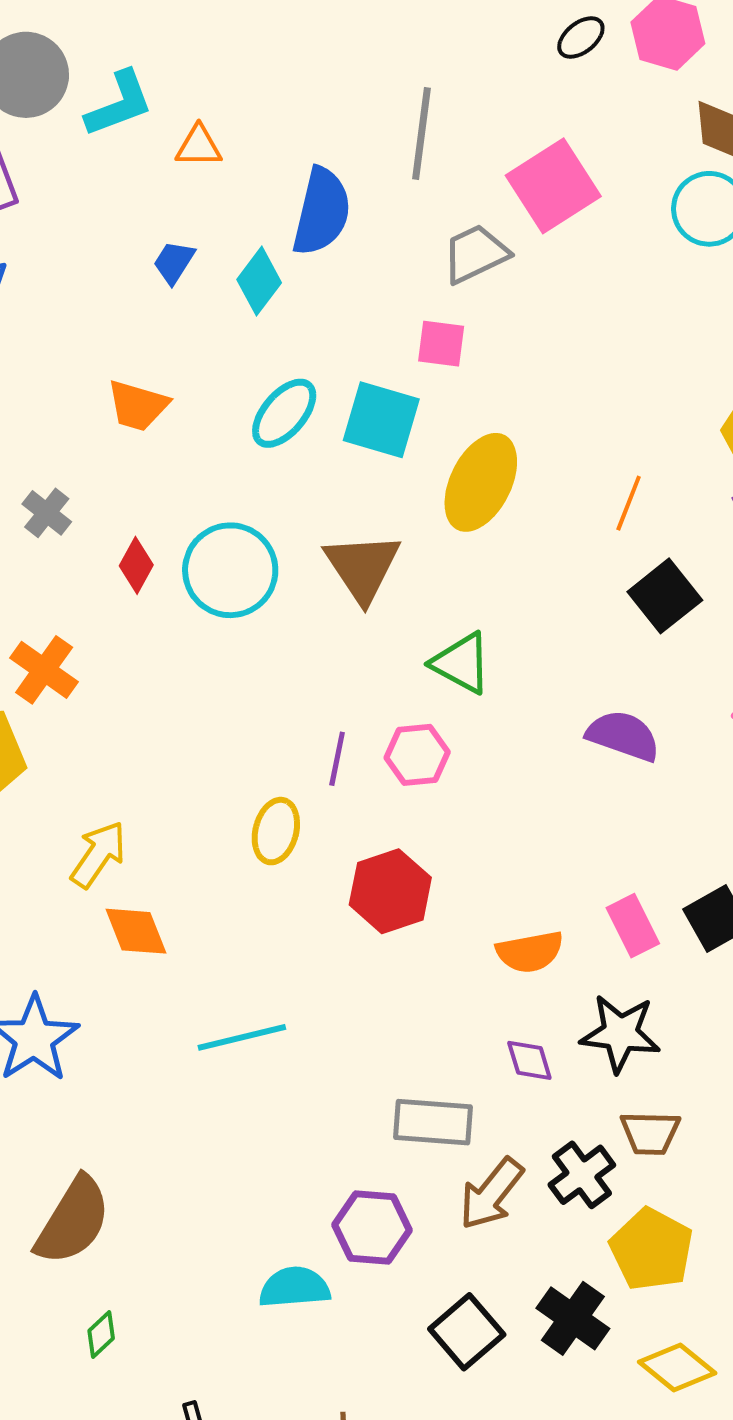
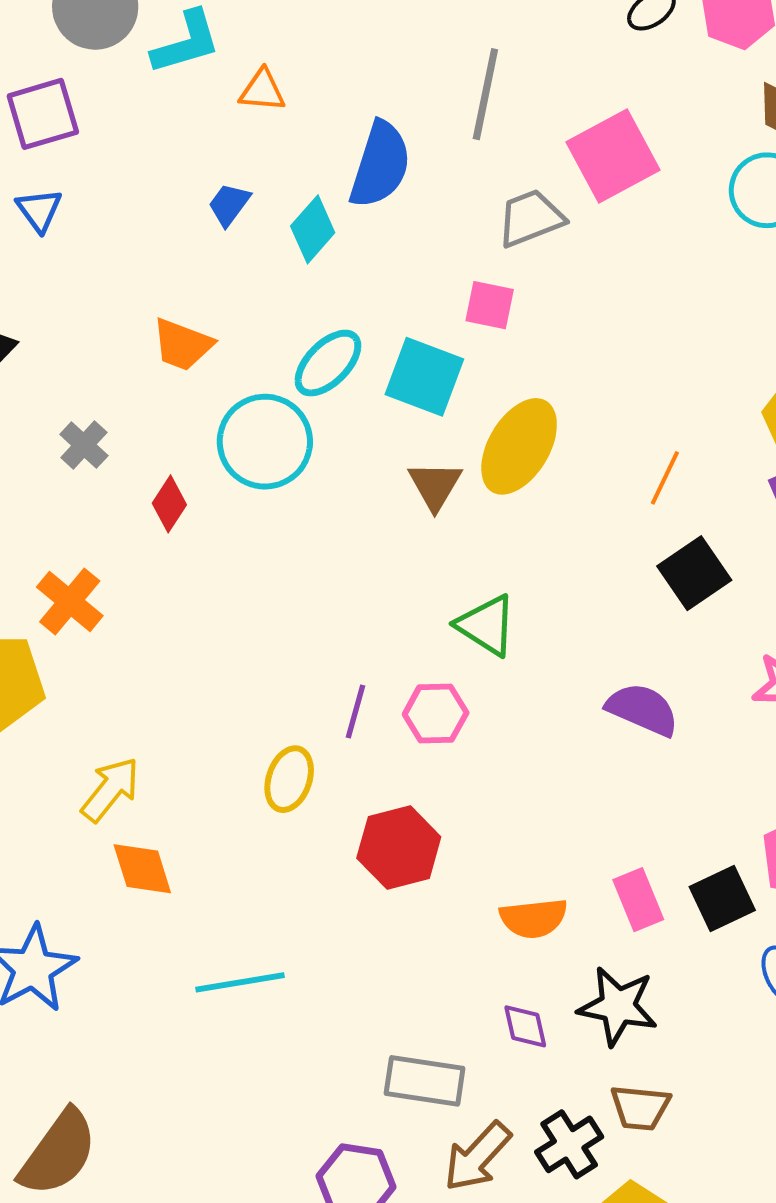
brown triangle: (363, 567) -> (435, 485), moved, size x0.7
cyan circle: (230, 570) -> (265, 442), moved

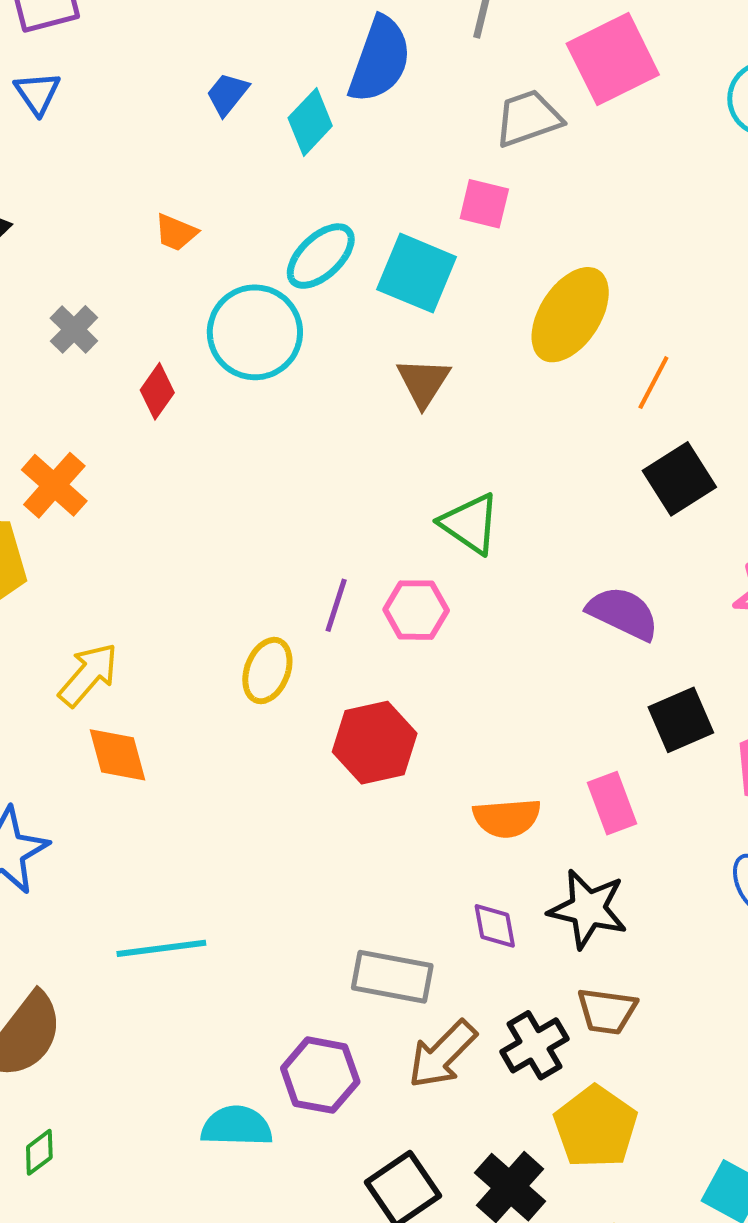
orange trapezoid: (182, 345) -> (176, 233), size x0.7
yellow ellipse: (519, 446) -> (570, 315), moved
black square: (722, 899) -> (681, 720), moved
cyan line: (240, 982) -> (161, 948), moved

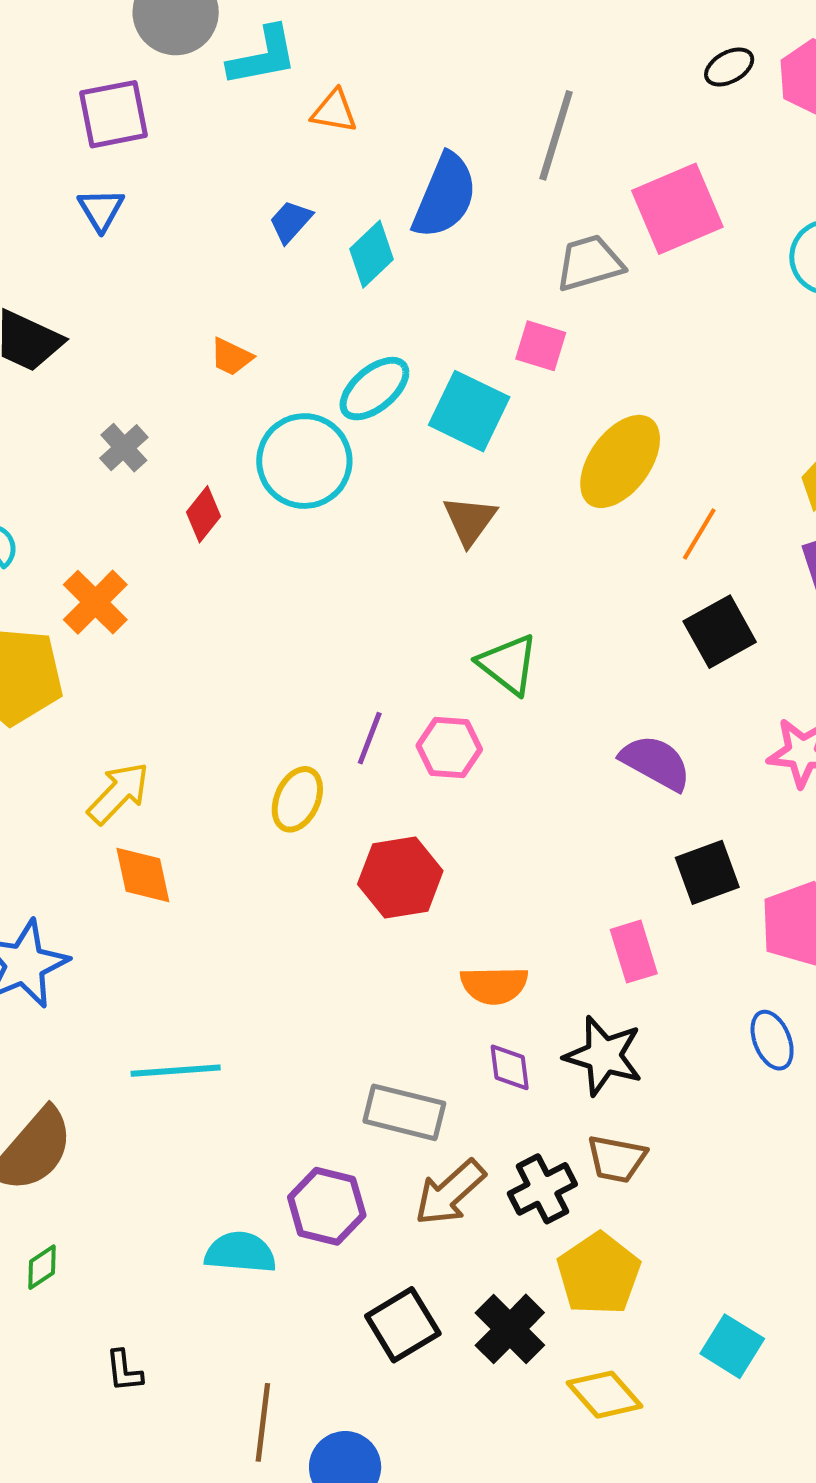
orange semicircle: (507, 818) -> (494, 985), moved

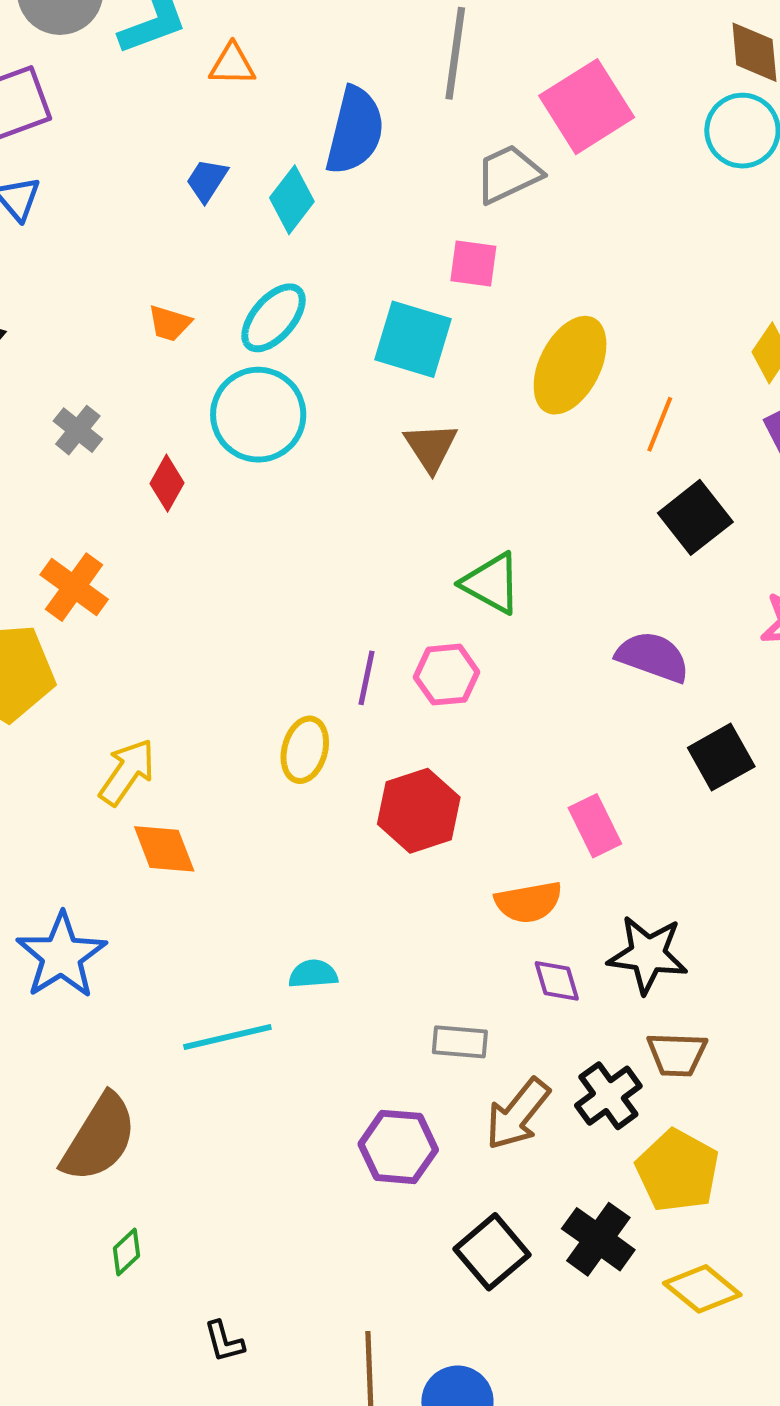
cyan ellipse: (374, 389) -> (274, 318), moved
pink rectangle: (634, 952) -> (595, 826), moved
gray rectangle: (404, 1112) -> (460, 1042), size x0.7
cyan semicircle: (240, 1252) -> (313, 974), moved, size x0.7

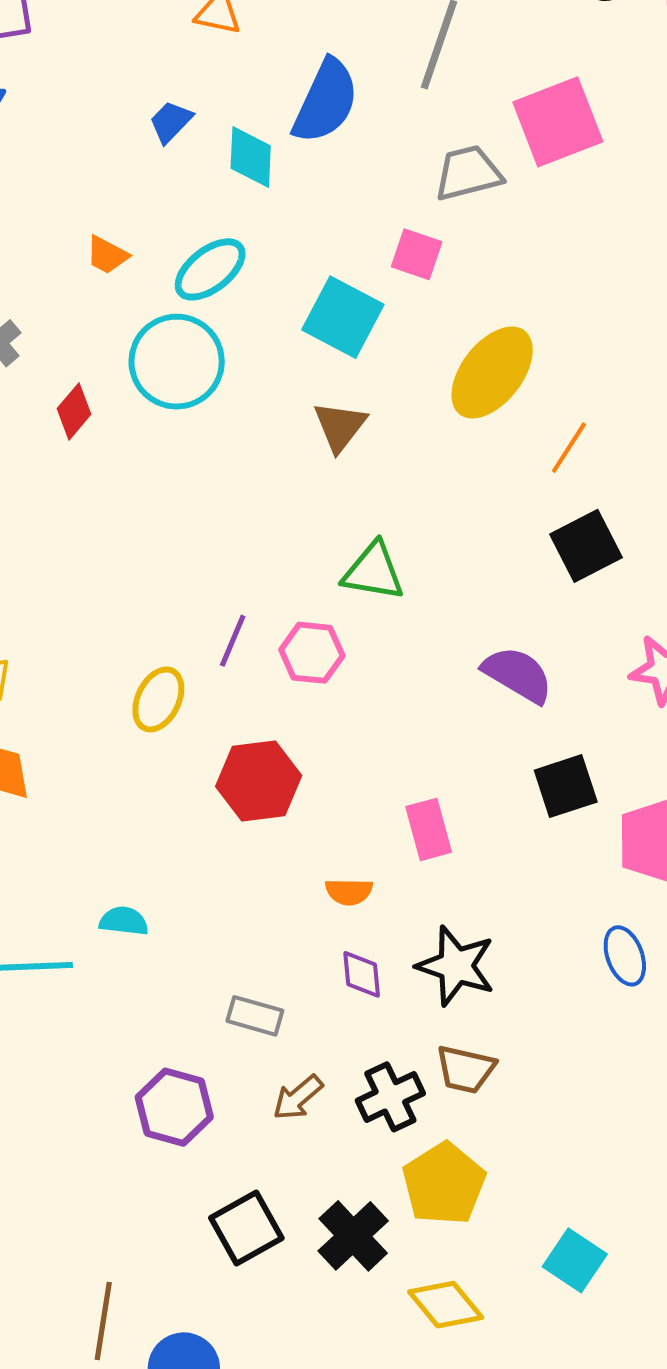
cyan diamond: (292, 200) -> (251, 157), turned -46
green triangle: (491, 583) -> (373, 572), turned -30
orange semicircle: (529, 902) -> (349, 892), size x0.7
brown arrow: (518, 1114) -> (298, 1098), size x0.7

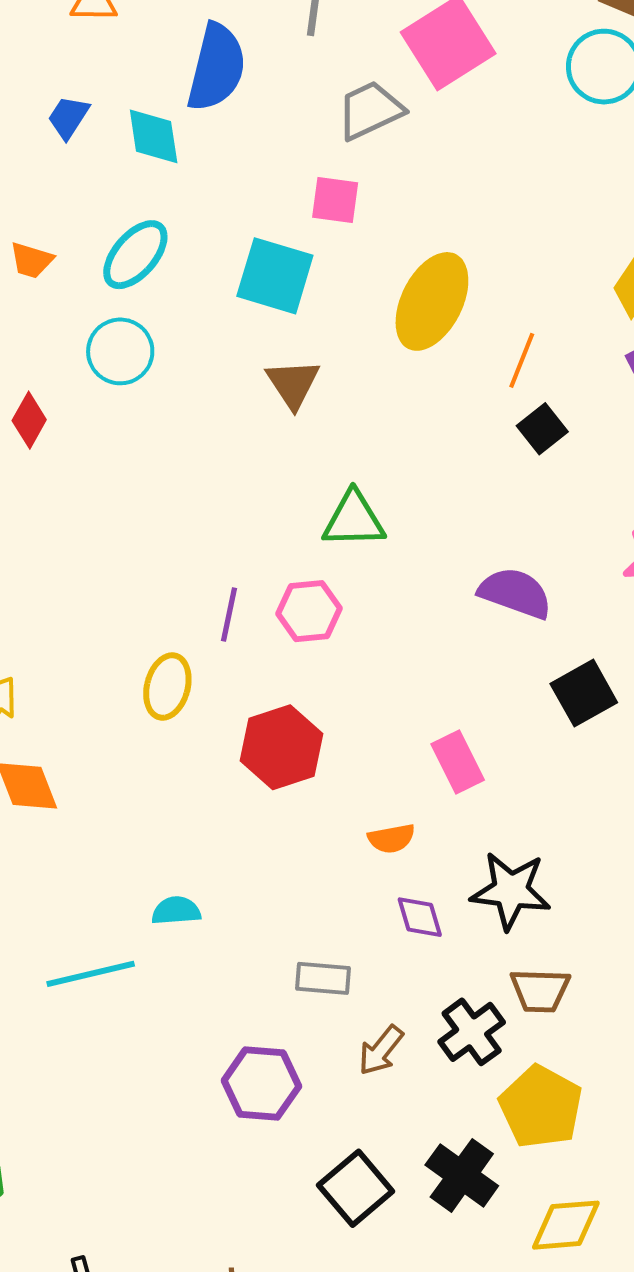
cyan circle: (177, 362) -> (120, 351), size x0.7
black square: (586, 546) -> (542, 429), moved, size x0.7
yellow diamond: (446, 1305) -> (566, 1225), turned -44

